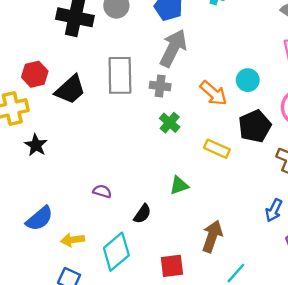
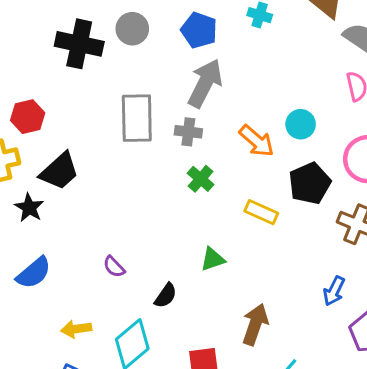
black trapezoid: (70, 90) -> (59, 171), moved
purple semicircle: (102, 191) -> (114, 267), turned -150
blue semicircle: (39, 219) -> (34, 273), moved

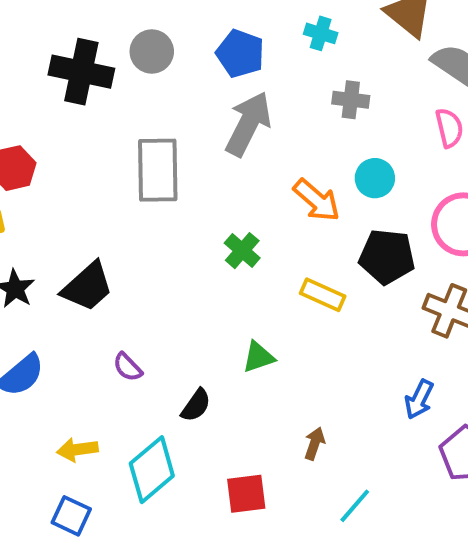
gray cross: (188, 132) -> (351, 100), moved
black trapezoid: (59, 171) -> (87, 287), moved
black pentagon: (310, 183) -> (387, 257), turned 30
brown arrow: (255, 324) -> (315, 443), size x0.6

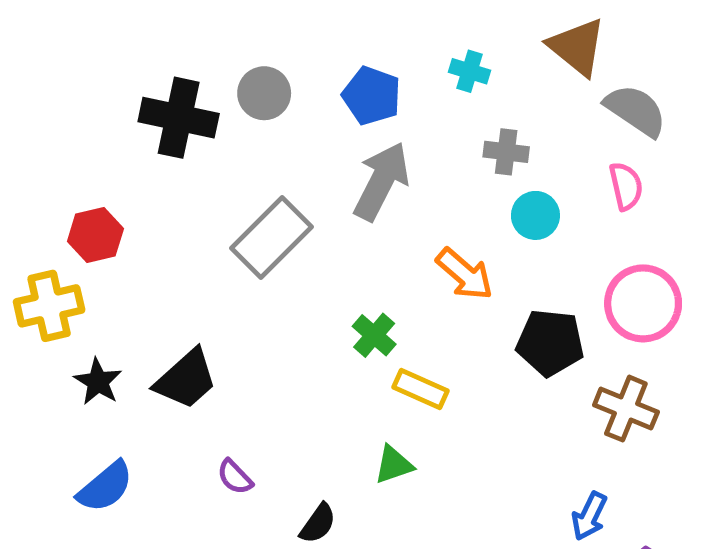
gray rectangle: (158, 170) -> (271, 237), turned 46
cyan circle: (375, 178) -> (535, 215), moved
yellow rectangle: (323, 295) -> (421, 389), moved

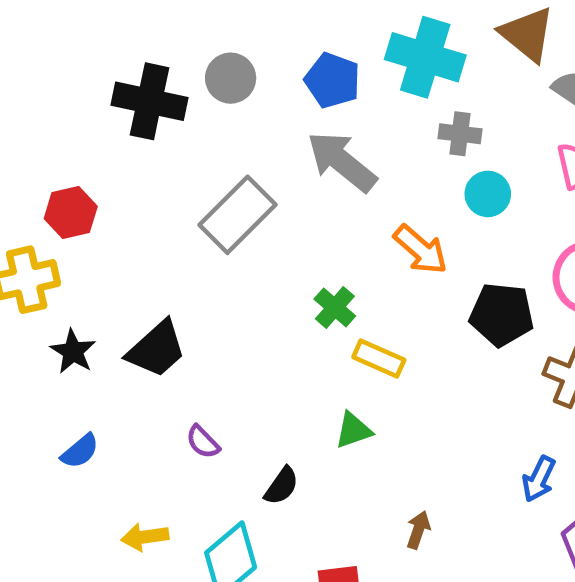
cyan cross: (469, 71) -> (425, 57), size x2.0
gray arrow: (381, 181) -> (342, 162), turned -78
blue semicircle: (105, 487) -> (80, 451), size x0.7

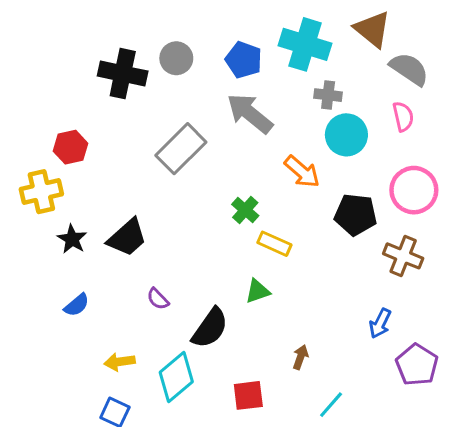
cyan circle: (488, 194) -> (346, 135), size x1.4
black semicircle: (282, 486) -> (210, 328), size x1.6

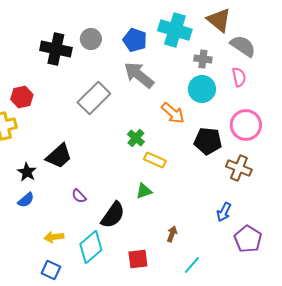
gray cross: (328, 95) -> (203, 59), moved
black star: (72, 239) -> (27, 172), moved

